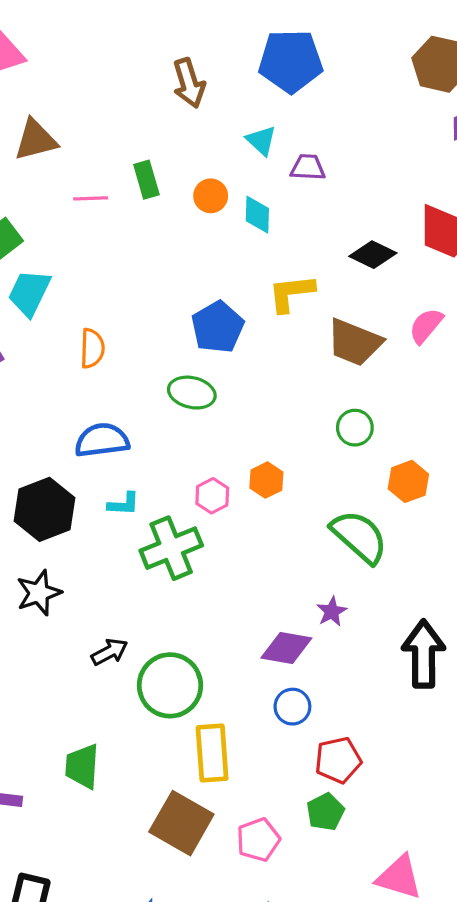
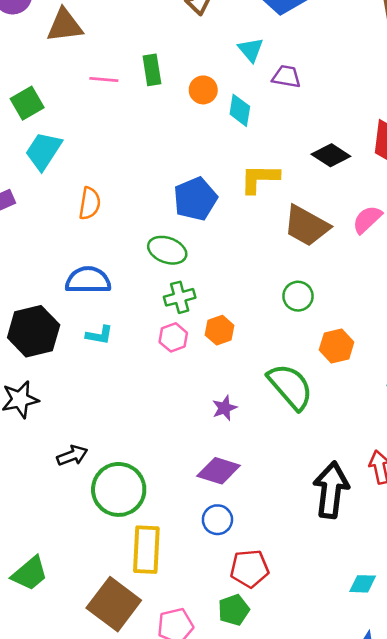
green cross: (171, 548) -> (180, 297), moved, size x0.6
purple star: (332, 612) -> (225, 408), moved
green trapezoid: (82, 766) -> (30, 574), moved, turned -141

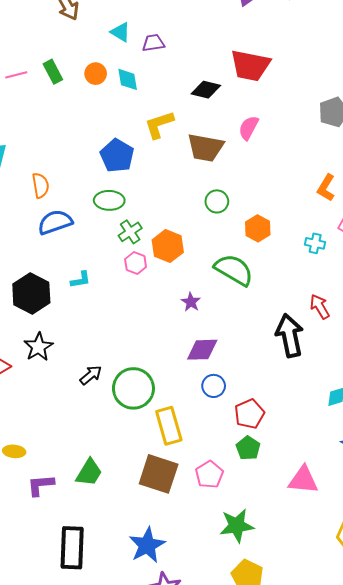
pink line: (104, 80) -> (16, 75), moved
blue semicircle: (88, 280) -> (55, 222), moved
orange hexagon: (220, 330) -> (168, 246), size x1.4

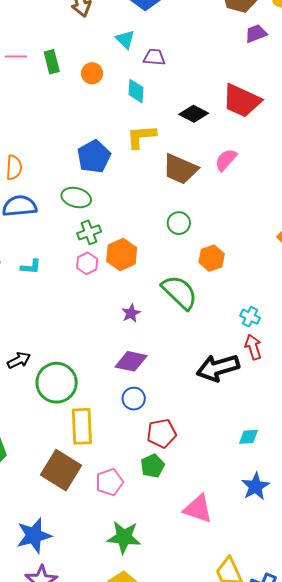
cyan diamond: (128, 79) -> (136, 91), moved
cyan cross: (315, 243) -> (250, 317), moved
black arrow: (290, 336) -> (218, 368), turned -108

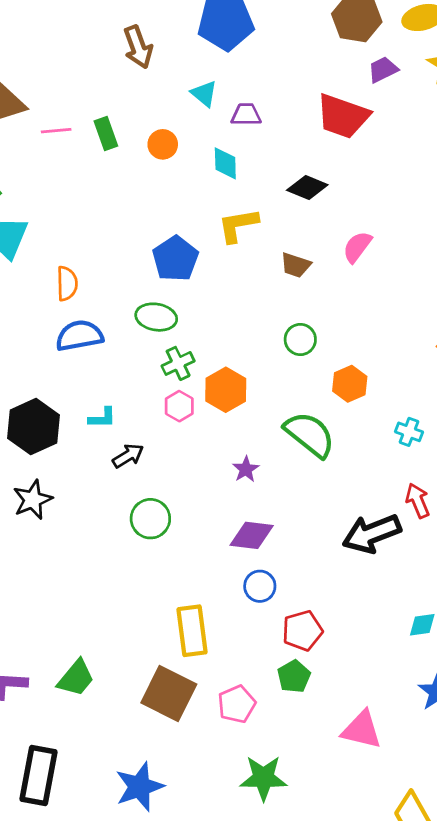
red trapezoid: (242, 101) -> (343, 116), moved
brown trapezoid: (180, 169) -> (296, 265), size x0.6
cyan cross: (250, 317) -> (409, 432), moved
black arrow: (19, 360) -> (128, 456), moved
green circle: (57, 383) -> (150, 519), moved, size x0.7

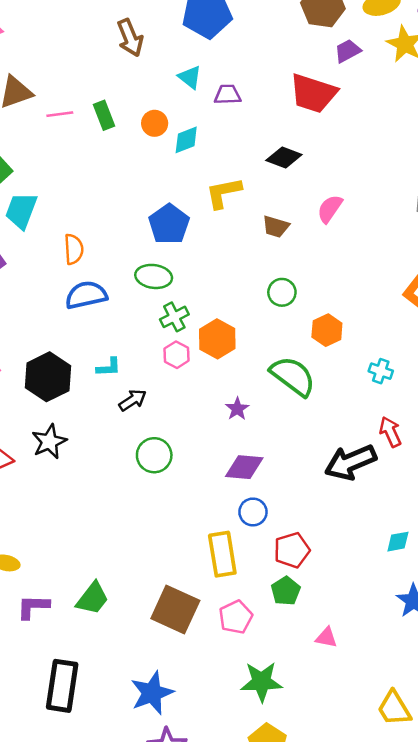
cyan diamond: (225, 163) -> (186, 140), moved, turned 72
yellow rectangle: (192, 631) -> (222, 554), moved
pink triangle: (362, 730) -> (326, 638), moved, size x0.6

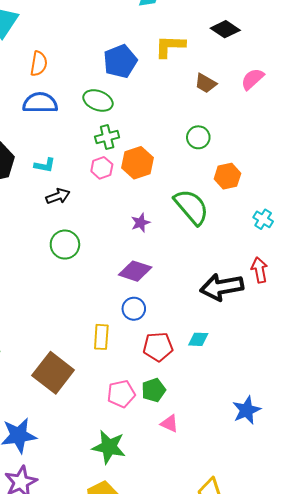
cyan diamond: (398, 542) -> (198, 339), moved
yellow rectangle: (222, 554) -> (101, 337), size x0.7
green pentagon: (286, 591) -> (154, 390), moved
pink pentagon: (236, 617) -> (121, 394), moved

